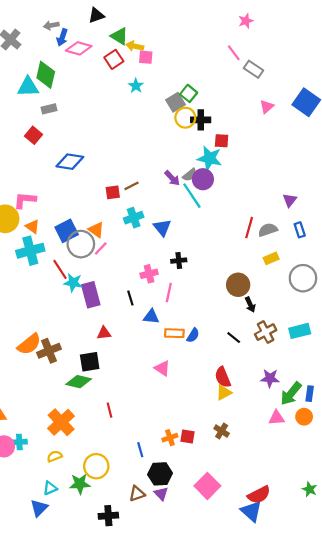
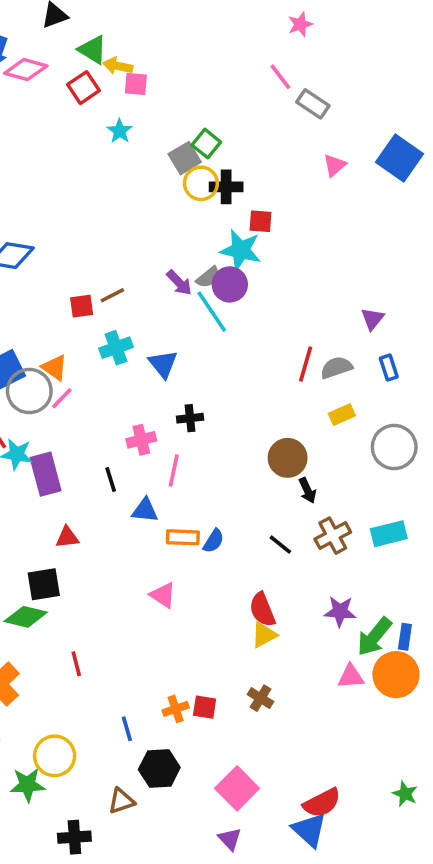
orange circle: (304, 417) -> (396, 675), size x1.6
purple triangle: (161, 494) -> (230, 839), moved

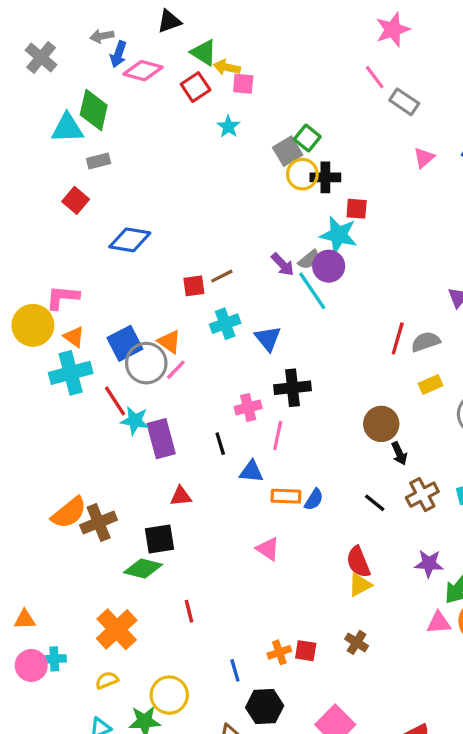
pink star: (300, 24) -> (393, 30), size x1.5
black cross: (190, 418) -> (292, 388), size x1.5

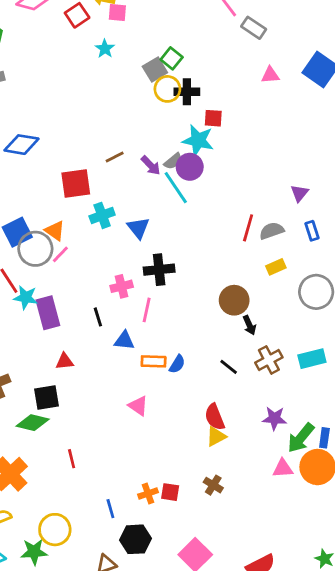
pink triangle: (424, 158) -> (270, 75), turned 36
brown line: (222, 276) -> (115, 157), moved
red square: (194, 286) -> (76, 183), size x1.6

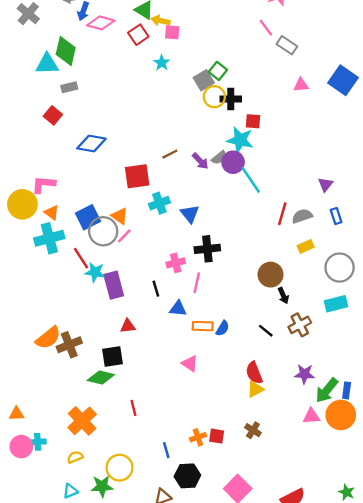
cyan line: (176, 188) -> (251, 180), moved
cyan rectangle: (312, 359) -> (336, 304), moved

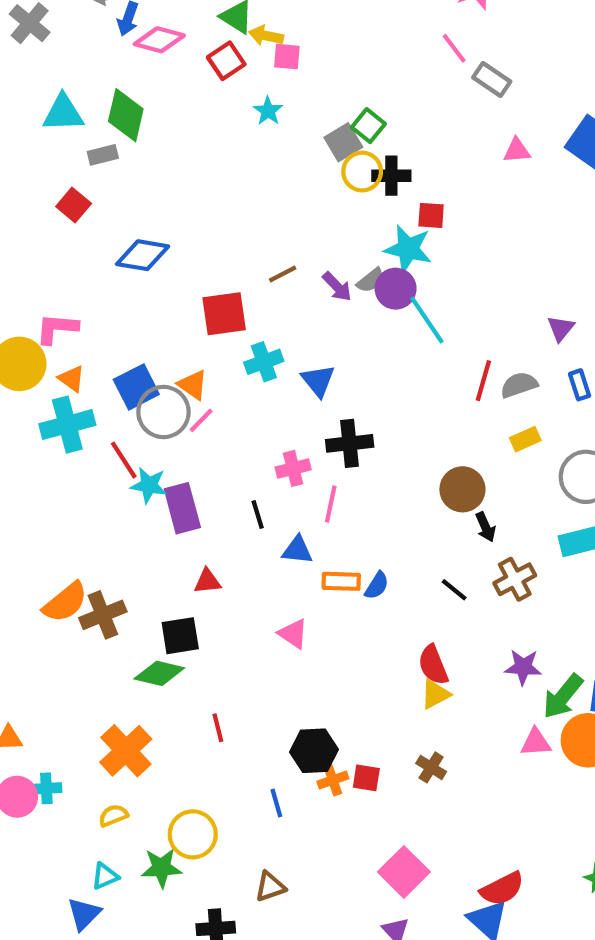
green diamond: (66, 51) -> (126, 115), moved
pink triangle: (190, 363) -> (293, 634), moved
black hexagon: (187, 476) -> (314, 751), moved

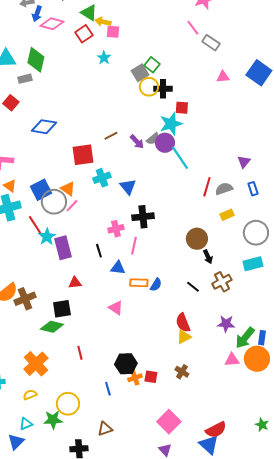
cyan star: (408, 249) -> (171, 124), turned -30
cyan star: (149, 485) -> (47, 237), turned 30

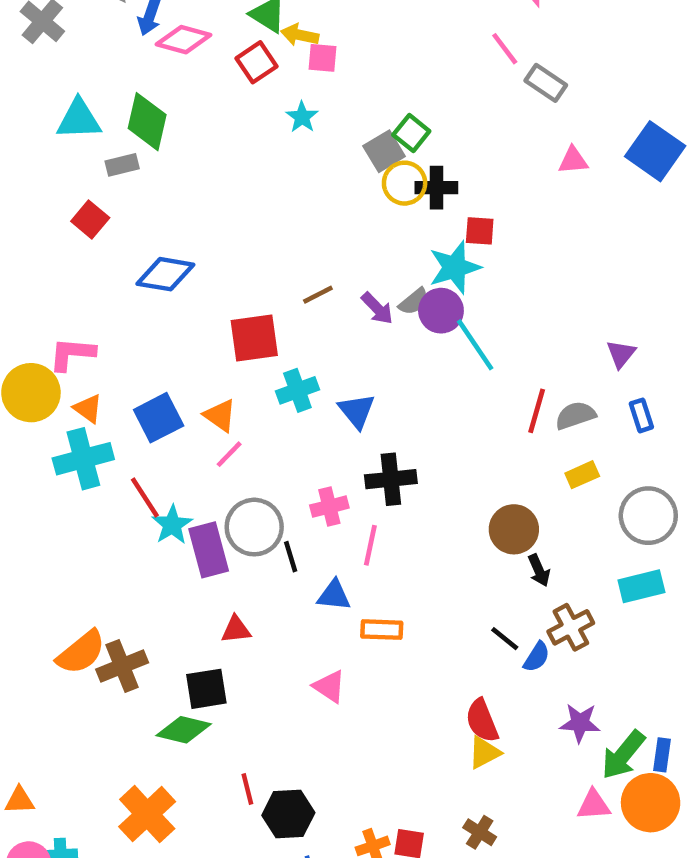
gray circle: (54, 202) -> (254, 527), moved
blue semicircle: (156, 285) -> (537, 657), moved
black hexagon: (126, 364) -> (288, 814), moved

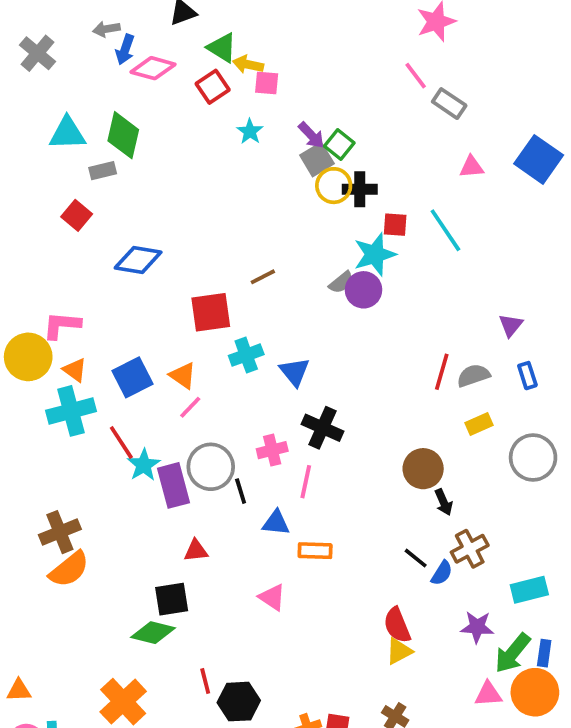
purple arrow: (377, 308) -> (311, 135), moved
cyan line: (475, 345) -> (445, 230), moved
black cross: (391, 479) -> (323, 428), turned 30
cyan rectangle: (641, 586) -> (529, 590), moved
brown cross: (122, 666) -> (60, 532), moved

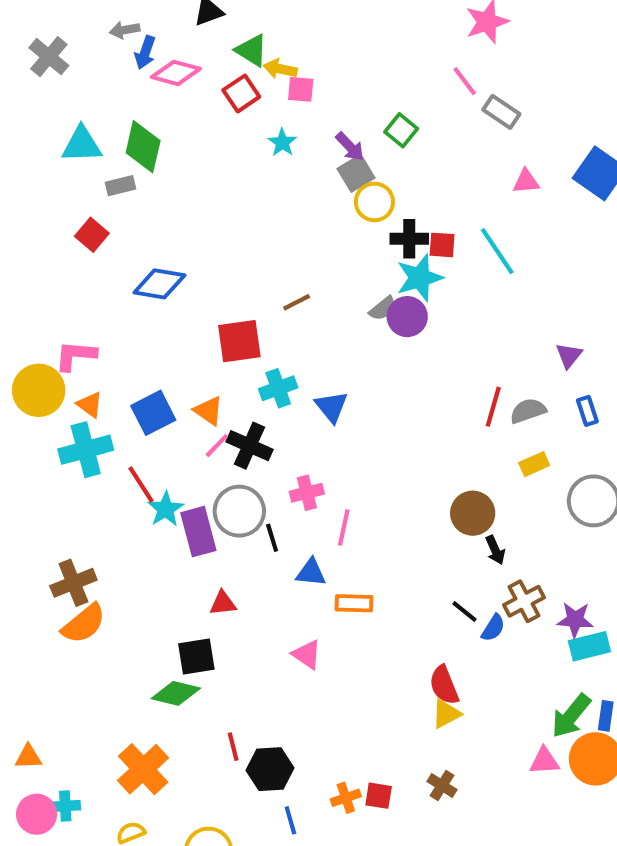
green square: (339, 145) -> (401, 130), moved
black cross: (360, 189) -> (409, 239), moved
black cross: (323, 428) -> (250, 446), moved
purple star: (477, 627) -> (575, 620), moved

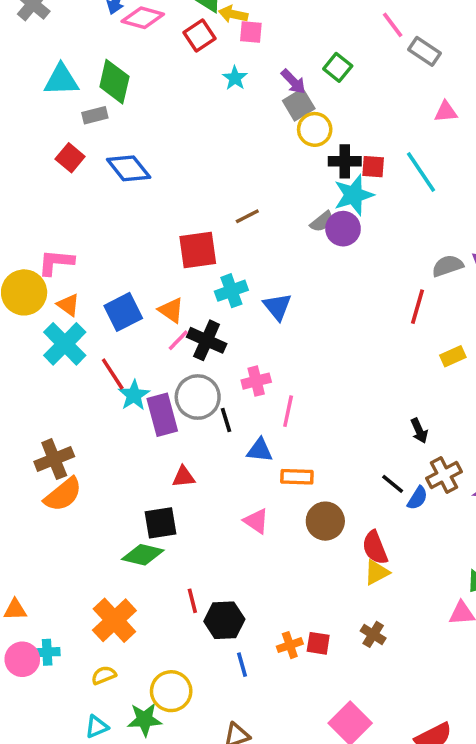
blue diamond: (159, 284) -> (129, 168), moved, turned 42
gray semicircle: (528, 411) -> (448, 266), moved
cyan cross: (86, 450) -> (65, 344), turned -30
brown circle: (473, 513) -> (325, 521), moved

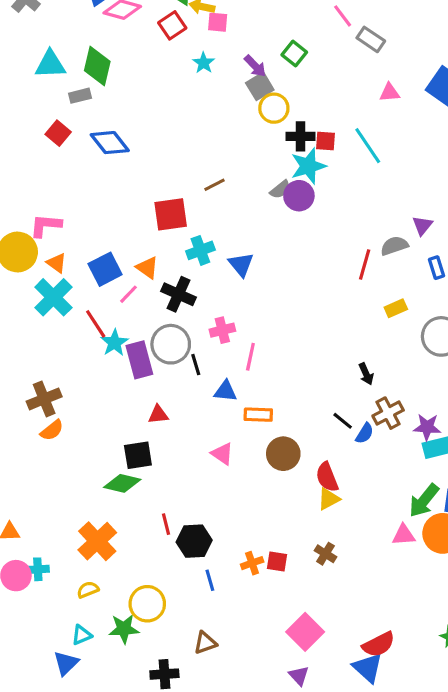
gray semicircle: (448, 266) -> (394, 246), moved
pink line: (178, 340) -> (129, 294), moved
orange semicircle: (63, 494) -> (52, 430), size x0.7

